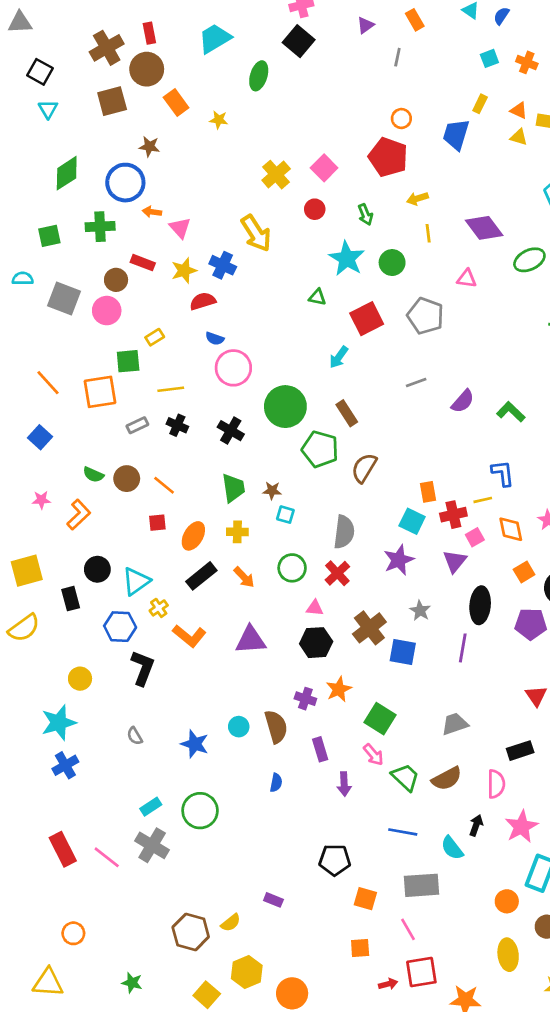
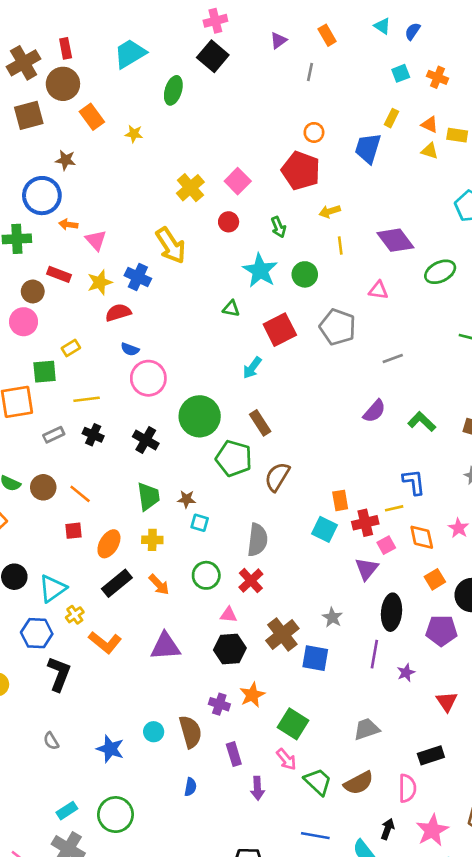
gray line: (416, 383) -> (393, 359), moved
purple star: (399, 560) -> (406, 673), moved, size x0.6

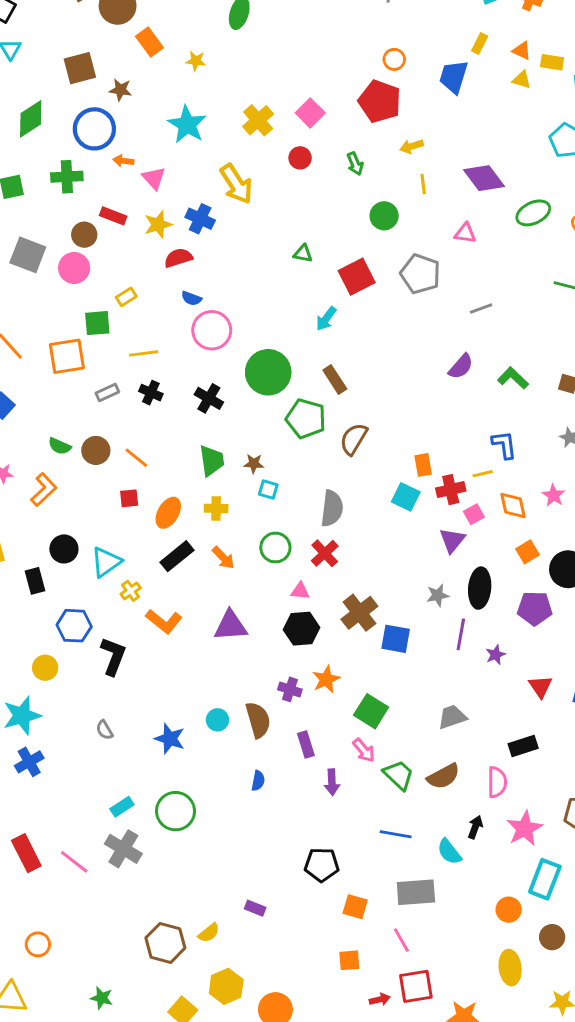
brown square: (29, 115) -> (80, 68), moved
cyan star: (260, 270) -> (187, 125), moved
gray star: (332, 617) -> (438, 595), moved, turned 30
blue hexagon: (37, 633) -> (74, 626), moved

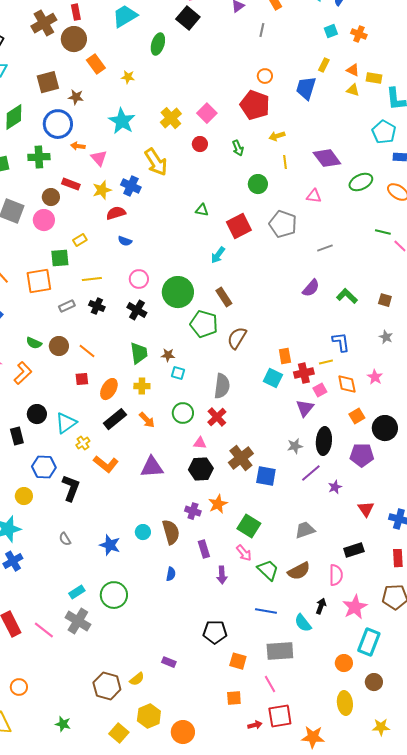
pink circle: (212, 330) -> (139, 279), moved, size x0.7
purple line: (461, 634) -> (311, 473), turned 40

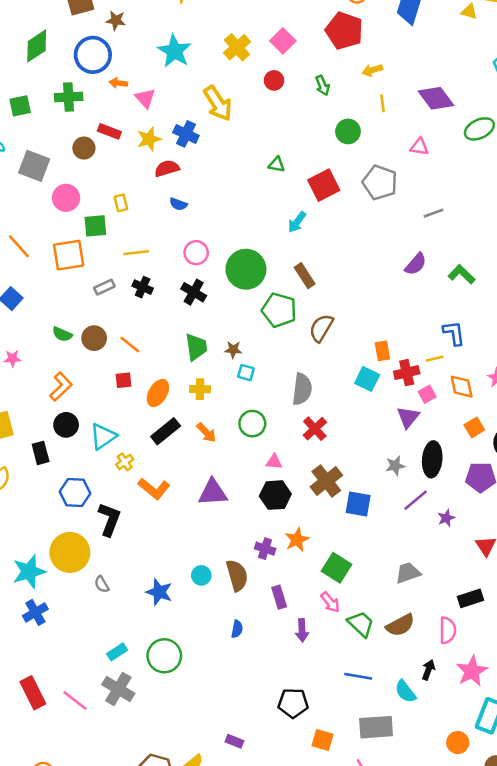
pink circle: (44, 220) -> (66, 198), moved
yellow rectangle: (80, 240) -> (121, 203), turned -72
orange L-shape: (23, 373) -> (61, 387), moved
red cross: (217, 417) -> (315, 429), moved
yellow circle: (24, 496) -> (70, 552), moved, size x1.8

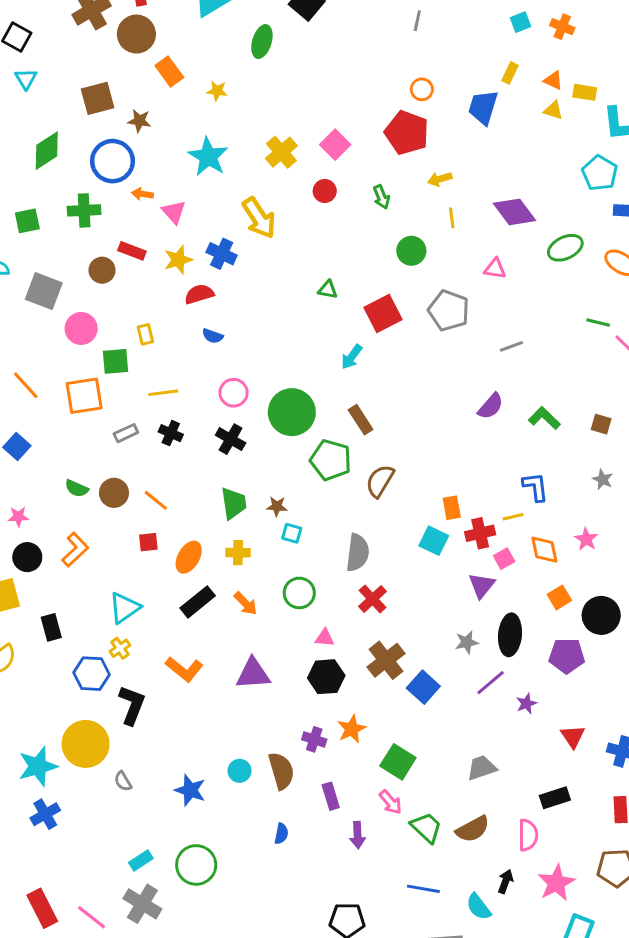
black circle: (66, 425) -> (27, 557), moved
yellow cross: (125, 462) -> (120, 648), moved
blue square: (358, 504) -> (423, 687), turned 32

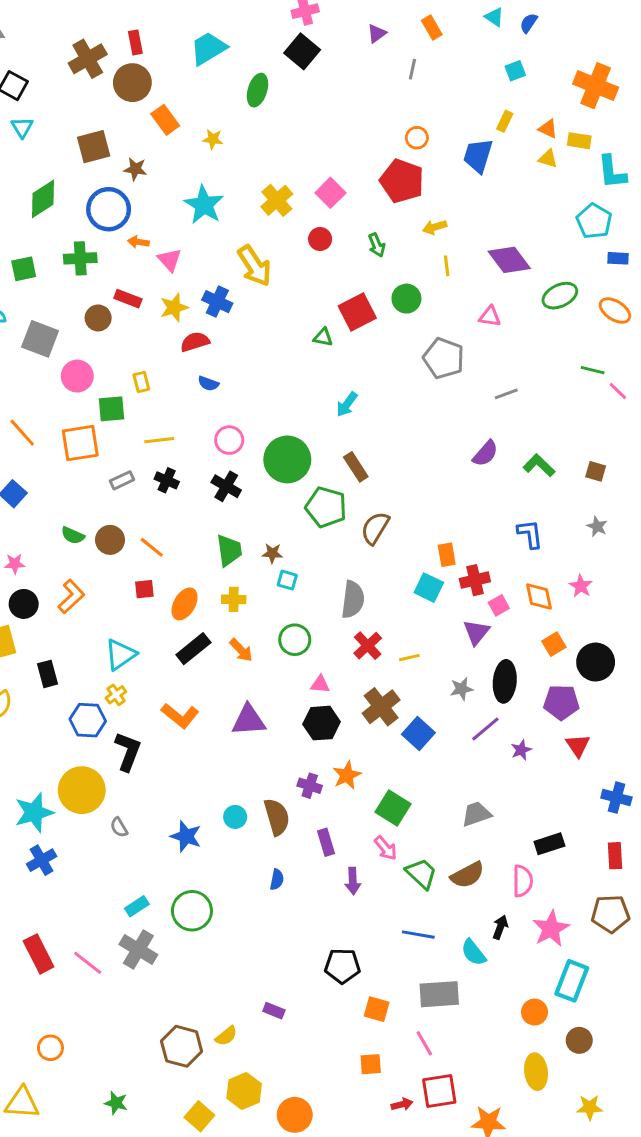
orange cross: (562, 27) -> (596, 86), moved, size x1.8
red square: (383, 314) -> (357, 312), moved
yellow line: (513, 517) -> (409, 658), moved
red triangle: (573, 736) -> (578, 745), moved

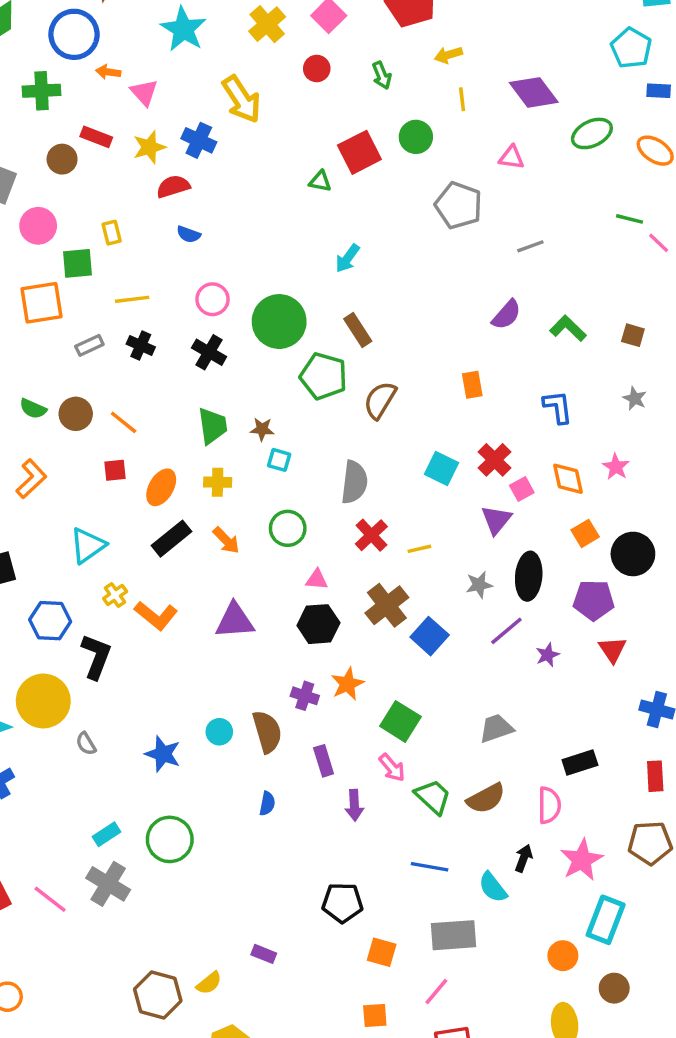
orange rectangle: (447, 555) -> (472, 385), moved
red cross: (475, 580) -> (495, 460), turned -32
yellow cross: (116, 695) -> (115, 595), moved
pink line: (424, 1043) -> (436, 992), turned 70

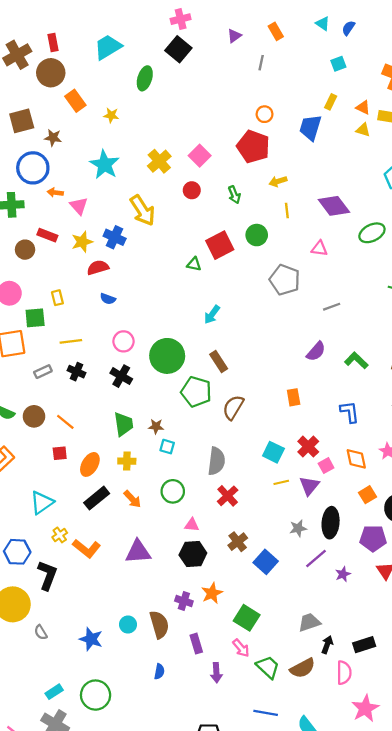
yellow line: (419, 549) -> (281, 482), moved
brown cross: (387, 605) -> (238, 542), size x0.7
black arrow: (524, 858) -> (327, 645), moved

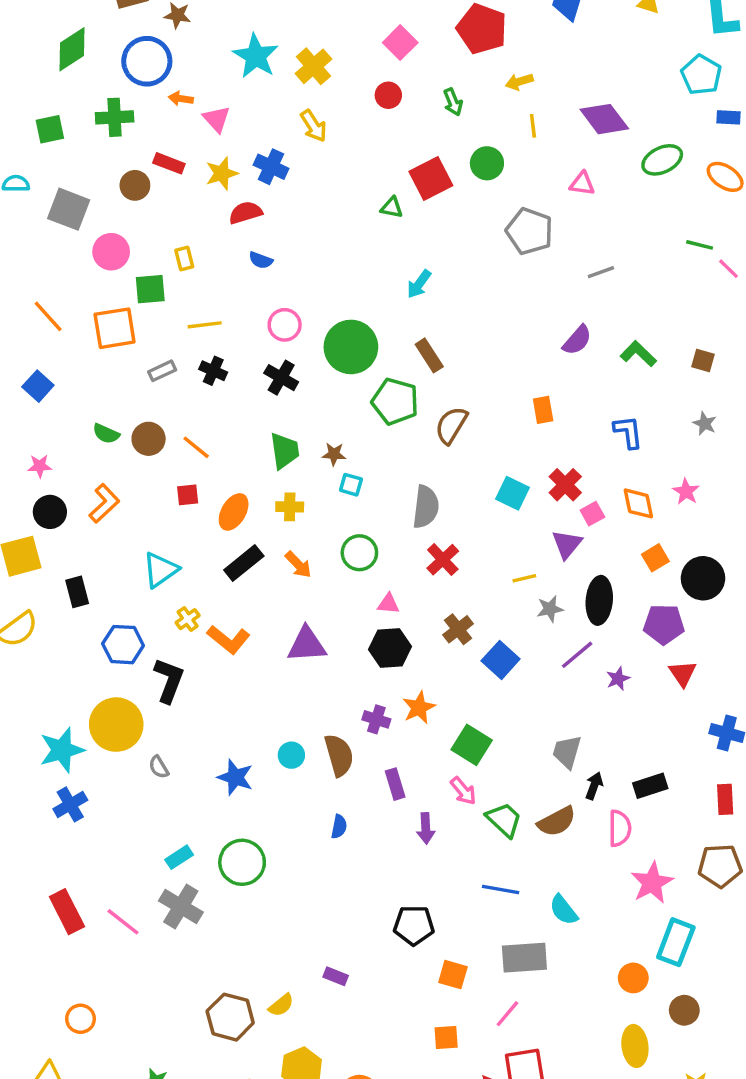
yellow cross: (159, 161) -> (314, 66), moved
yellow arrow: (143, 210) -> (314, 126), size x0.7
yellow line: (281, 482) -> (524, 578), moved
gray trapezoid: (309, 622) -> (567, 752), turned -55

